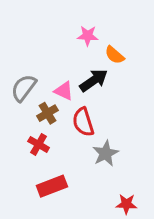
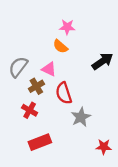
orange semicircle: (114, 55) -> (60, 46), moved
black arrow: (94, 80) -> (102, 61), moved
red star: (126, 204) -> (104, 147), moved

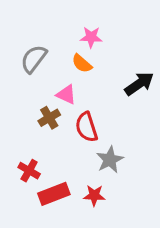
gray semicircle: (18, 67) -> (34, 59), moved
red cross: (30, 110) -> (29, 171), moved
red star: (104, 147) -> (94, 195), moved

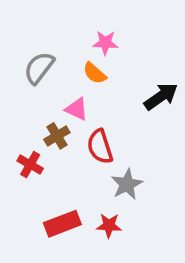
red cross: (29, 171) -> (30, 165), moved

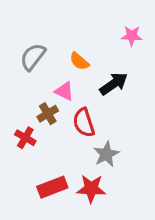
pink star: (105, 43) -> (132, 36), moved
black arrow: (161, 96) -> (114, 84), moved
red star: (109, 225) -> (91, 189), size x1.4

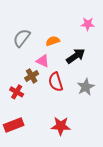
orange semicircle: (79, 61) -> (53, 41), turned 120
gray star: (106, 154) -> (86, 87), moved
red rectangle: (52, 187) -> (14, 125), moved

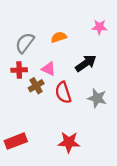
orange semicircle: (53, 41) -> (59, 37), moved
gray star: (86, 87) -> (97, 98), turned -30
red cross: (17, 92) -> (19, 70), moved, turned -32

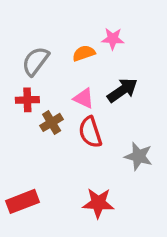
pink star: (99, 27) -> (113, 39), moved
pink triangle: (49, 69) -> (84, 98), moved
gray star: (97, 98) -> (139, 156), moved

